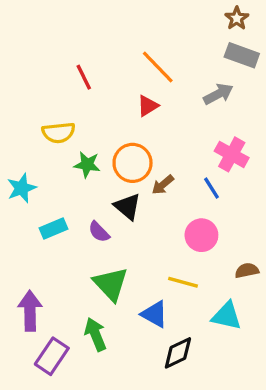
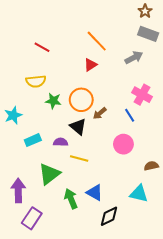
red line: (84, 77) -> (42, 47), moved, turned -35
purple semicircle: (99, 232) -> (61, 142), turned 136
yellow line: (183, 282) -> (79, 159), moved
green triangle: (111, 284) -> (49, 174), moved, turned 35
green arrow: (96, 334) -> (71, 199), moved

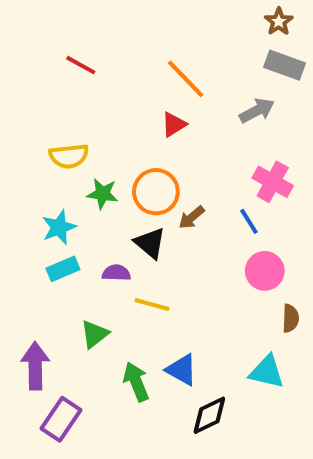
red line: (42, 47) -> (81, 65), moved
cyan star: (13, 115) -> (59, 227), moved
pink circle: (123, 144) -> (265, 271), moved
brown semicircle: (151, 166) -> (290, 318), turned 104
green triangle: (49, 174) -> (95, 334), size x0.7

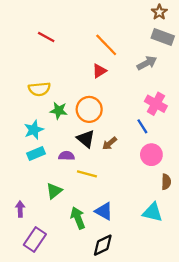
brown arrow: (192, 217) -> (110, 143), moved
purple arrow: (35, 366) -> (20, 209), size x0.6
black diamond: (209, 415) -> (103, 245), moved

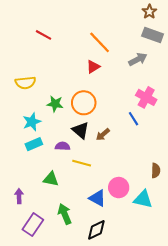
yellow semicircle: (39, 89) -> (25, 83), moved
pink circle: (151, 155) -> (119, 188), moved
green triangle: (54, 191) -> (51, 179), turned 49
green arrow: (78, 218) -> (65, 214), moved

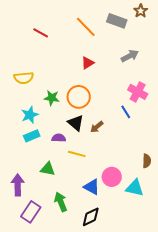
gray rectangle: (153, 35) -> (117, 21), moved
orange line: (100, 42) -> (86, 27), moved
purple arrow: (19, 196) -> (18, 185), size x1.5

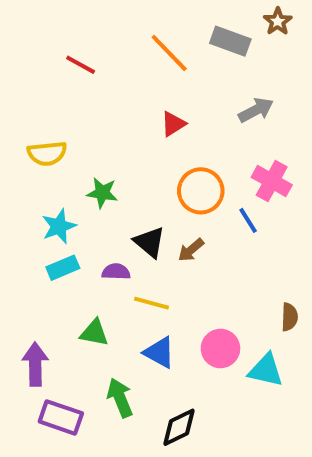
orange circle: (79, 97) -> (201, 191), moved
blue triangle: (92, 187) -> (159, 352), moved
purple rectangle: (31, 212) -> (61, 417), turned 75

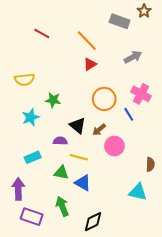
orange line: (169, 53) -> (87, 41), moved
cyan rectangle: (63, 268) -> (33, 157), moved
green triangle: (94, 333) -> (61, 173), moved
pink circle: (220, 349) -> (114, 146), moved

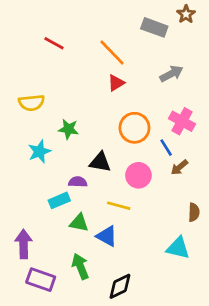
black triangle: (78, 126) -> (100, 162), turned -30
brown arrow: (99, 130) -> (179, 167), moved
pink circle: (114, 146) -> (138, 175), moved
cyan rectangle: (33, 157) -> (59, 200), moved
yellow line: (79, 157) -> (119, 206), moved

